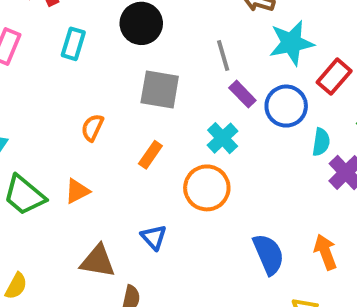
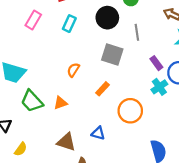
gray line: (223, 55) -> (137, 32), moved
cyan cross: (223, 138) -> (159, 87), moved
blue triangle: (154, 237) -> (98, 133), turned -40

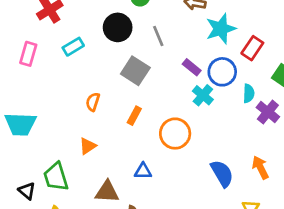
cyan rectangle: (69, 24) -> (73, 47), turned 49
gray square: (112, 54) -> (135, 71), turned 30
green trapezoid: (32, 101) -> (56, 177), moved, turned 40

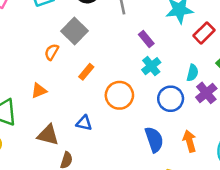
gray square: (135, 71) -> (75, 31), moved
blue circle: (222, 72) -> (171, 99), moved

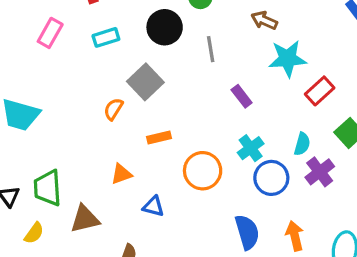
cyan cross: (151, 66) -> (251, 148), moved
orange rectangle: (86, 72) -> (159, 137), turned 35
orange triangle: (39, 91) -> (121, 174), moved
brown triangle: (48, 135) -> (85, 219), moved, turned -30

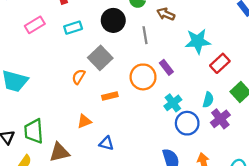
brown arrow: (264, 20) -> (166, 14), moved
pink rectangle: (50, 33) -> (35, 25), turned 30
orange circle: (203, 171) -> (143, 77), moved

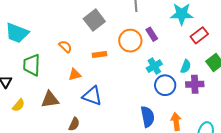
orange semicircle: (79, 77) -> (65, 46), moved, turned 96
purple cross: (220, 119) -> (195, 84), turned 30
green trapezoid: (34, 131) -> (32, 65), moved
blue triangle: (106, 143) -> (92, 96), size x1.5

